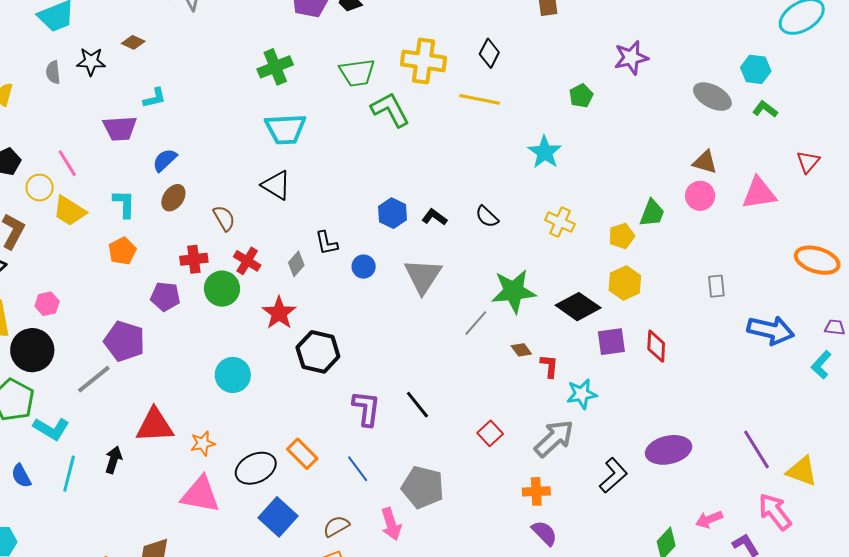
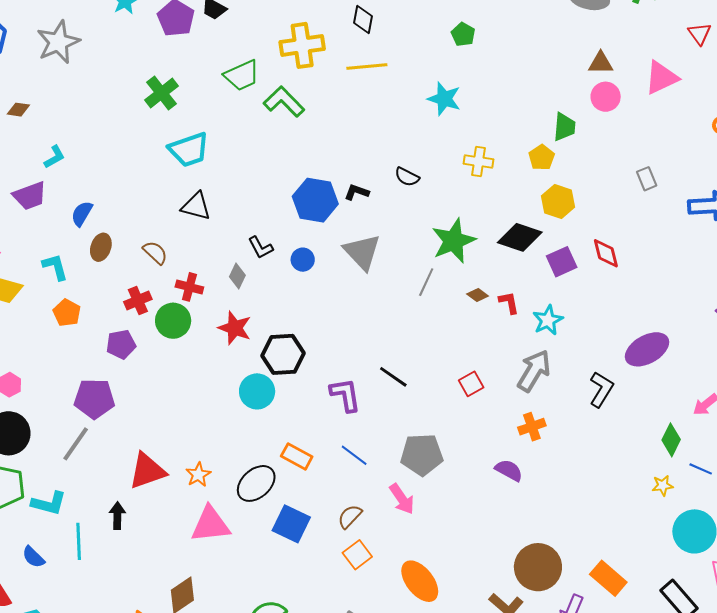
blue hexagon: (392, 213) -> (315, 200), size x1.5
cyan circle: (233, 375) -> (257, 391), moved
red square: (490, 433) -> (471, 384), turned 30
purple semicircle: (544, 533) -> (509, 470), moved

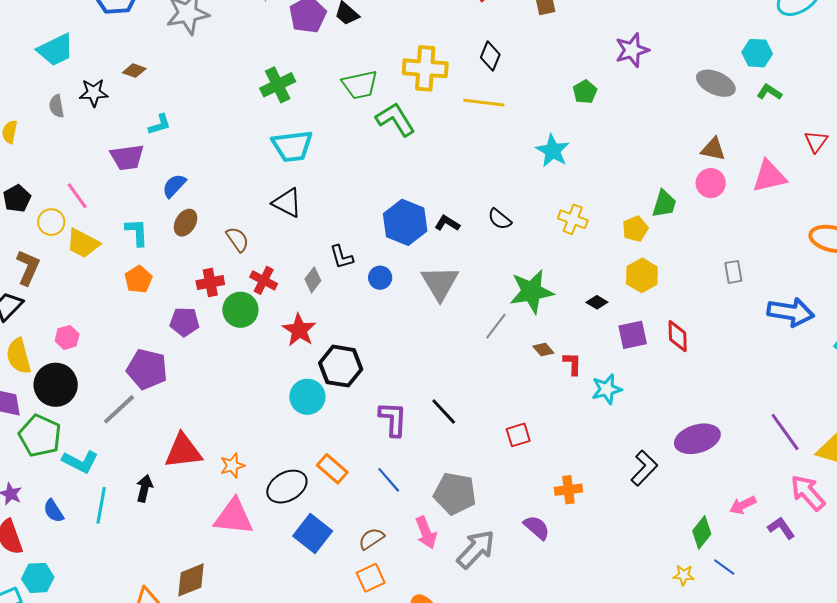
black diamond: (520, 237) -> (597, 302), size x0.5
gray arrow: (534, 371) -> (476, 549), moved

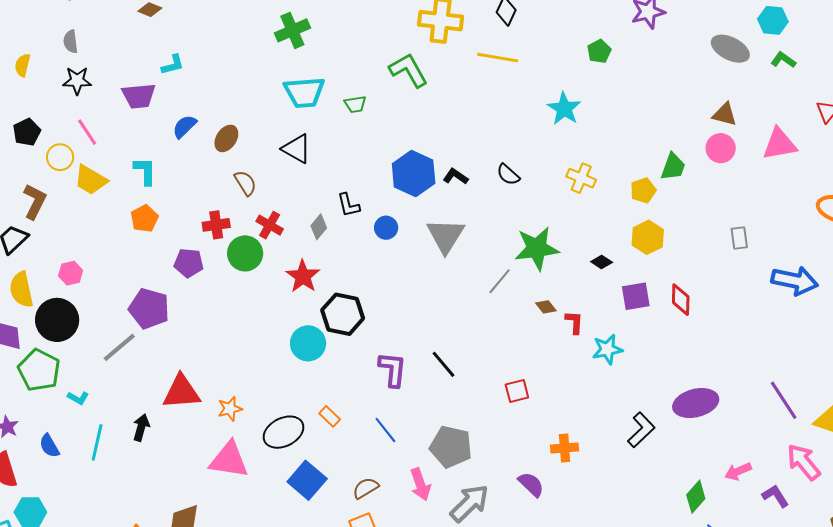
green trapezoid: (360, 85) -> (355, 104), moved, size x0.6
black star: (94, 93) -> (77, 81), moved
brown ellipse: (186, 223) -> (226, 138), moved
cyan L-shape: (80, 462) -> (78, 398), size x0.6
orange rectangle: (332, 469) -> (330, 416), size x0.7

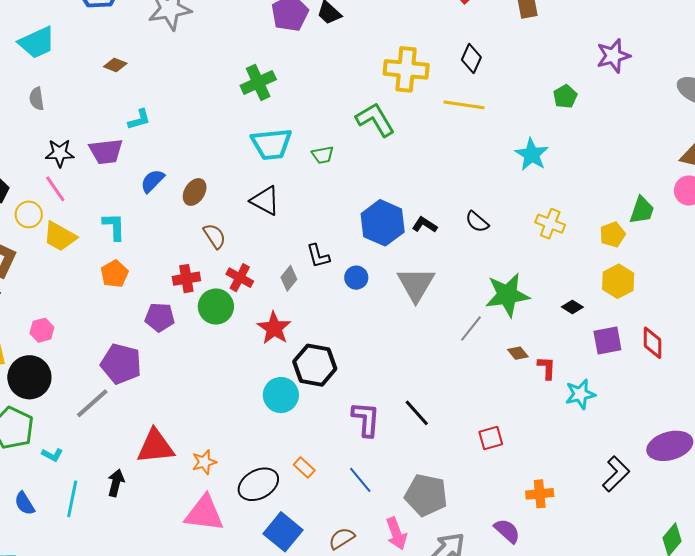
black star: (77, 81) -> (60, 153), moved

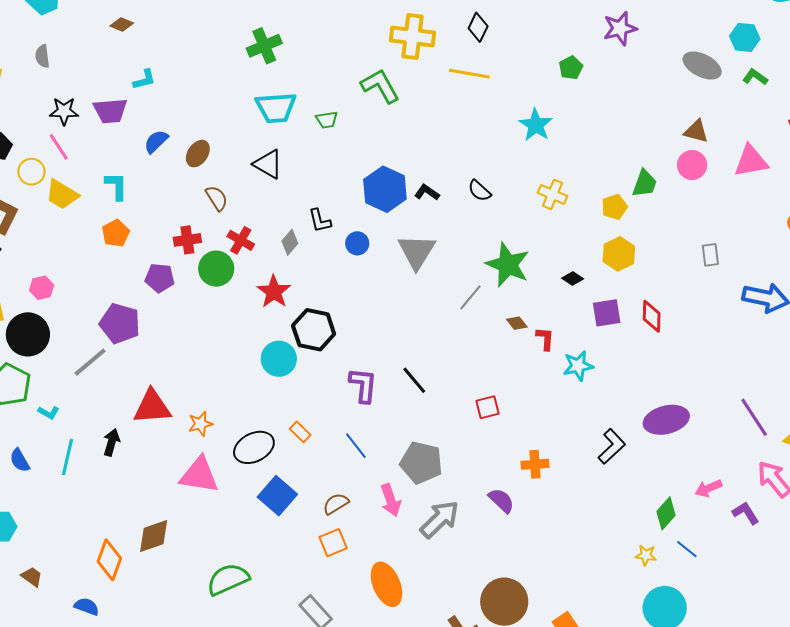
green star: (507, 295) -> (508, 265), turned 30

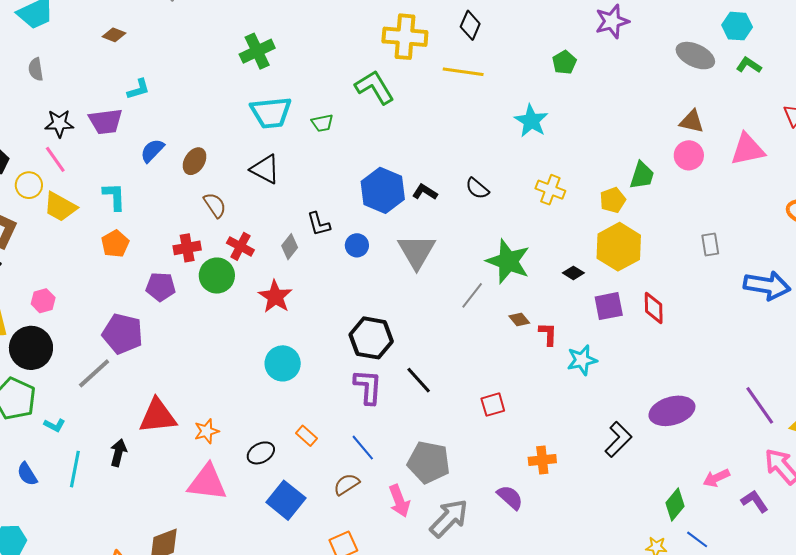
yellow hexagon: (619, 254) -> (619, 247), size x1.4
black hexagon: (314, 330) -> (371, 338), moved
black ellipse: (254, 447) -> (261, 453), size x0.7
brown semicircle: (336, 504) -> (346, 484), moved

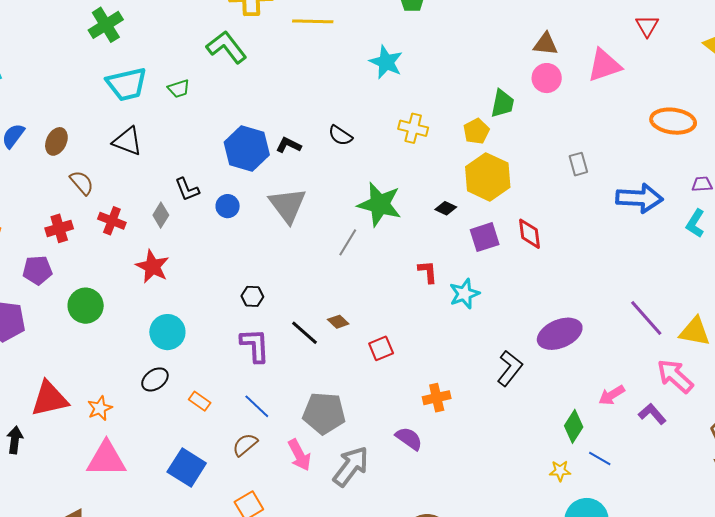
green circle: (217, 276) -> (86, 306), moved
brown diamond: (519, 319) -> (338, 322), moved
black hexagon: (371, 338) -> (252, 296), size x0.5
black ellipse: (261, 453) -> (155, 379), moved

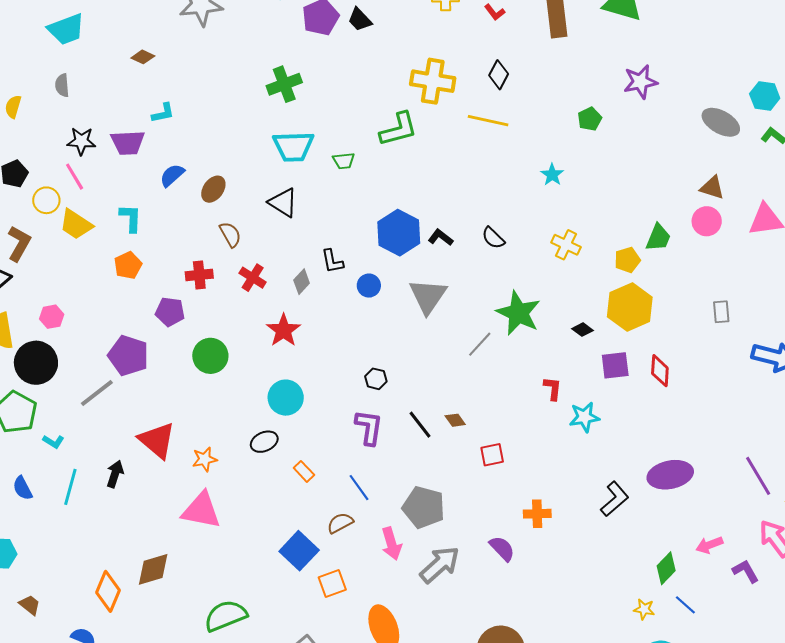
green L-shape: (227, 47) -> (398, 129), turned 102
cyan star: (386, 62) -> (552, 175), size x0.7
red triangle: (49, 399) -> (157, 440), turned 42
blue square: (187, 468) -> (299, 551), moved

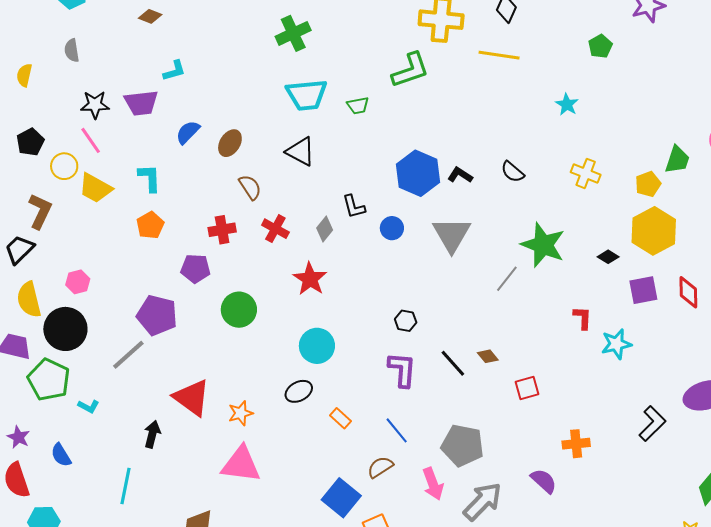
cyan line: (70, 487) -> (125, 486), moved

